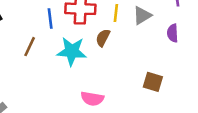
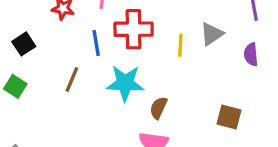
yellow line: (116, 13) -> (180, 45), moved
brown semicircle: (103, 38) -> (158, 108), moved

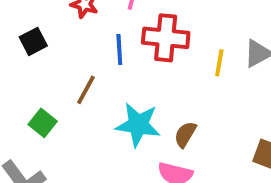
cyan star: (125, 83) -> (138, 125), moved
green square: (15, 86) -> (43, 123), moved

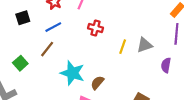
red cross: (166, 38) -> (96, 28), size x0.6
blue line: (119, 49) -> (53, 27), moved, turned 56

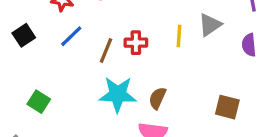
red cross: (96, 28) -> (136, 43), moved
brown line: (47, 49) -> (106, 50), moved

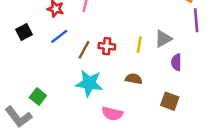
purple semicircle: (249, 45) -> (176, 62), moved
brown semicircle: (157, 98) -> (134, 79), moved, turned 70
green square: (39, 102) -> (38, 97), moved

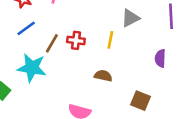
gray triangle: (163, 39) -> (130, 18), moved
purple semicircle: (176, 62) -> (160, 58), moved
cyan star: (89, 83) -> (32, 68), moved

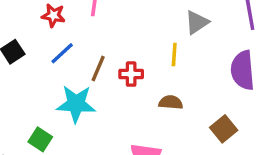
red cross: (76, 40) -> (131, 74), moved
purple semicircle: (160, 58) -> (243, 70), size x1.6
brown square: (140, 101) -> (224, 129), turned 36

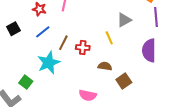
yellow line: (174, 54) -> (109, 38), turned -32
cyan star: (76, 104) -> (49, 63), turned -30
brown square: (224, 129) -> (124, 81), moved

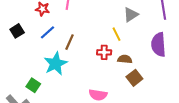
red cross: (83, 48) -> (104, 52), moved
brown semicircle: (105, 66) -> (125, 59), moved

